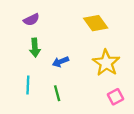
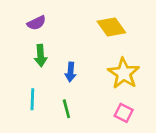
blue arrow: (61, 62) -> (71, 72), turned -63
pink square: (116, 97) -> (124, 113), moved, turned -35

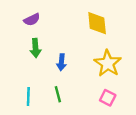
yellow diamond: (111, 27) -> (97, 23), turned 30
cyan line: (32, 99) -> (28, 97), moved

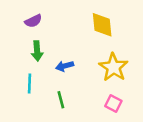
blue arrow: (61, 62) -> (65, 66), turned 70
cyan line: (28, 97) -> (30, 84), moved

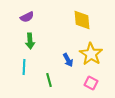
blue arrow: (65, 66) -> (68, 60), moved, turned -104

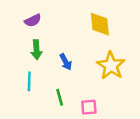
blue arrow: (68, 60) -> (66, 62), moved
pink square: (91, 83) -> (89, 107), moved, turned -32

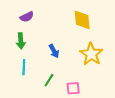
green arrow: (36, 50) -> (21, 41), moved
green line: (60, 97) -> (49, 80), turned 48

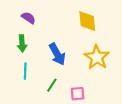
purple semicircle: (27, 17) -> (28, 18), turned -120
blue arrow: (54, 51) -> (57, 54), size x1.5

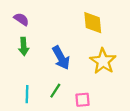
purple semicircle: (28, 18) -> (21, 19), moved
cyan line: (25, 71) -> (27, 94), moved

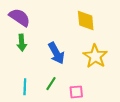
purple semicircle: (21, 19) -> (20, 17), size x1.5

